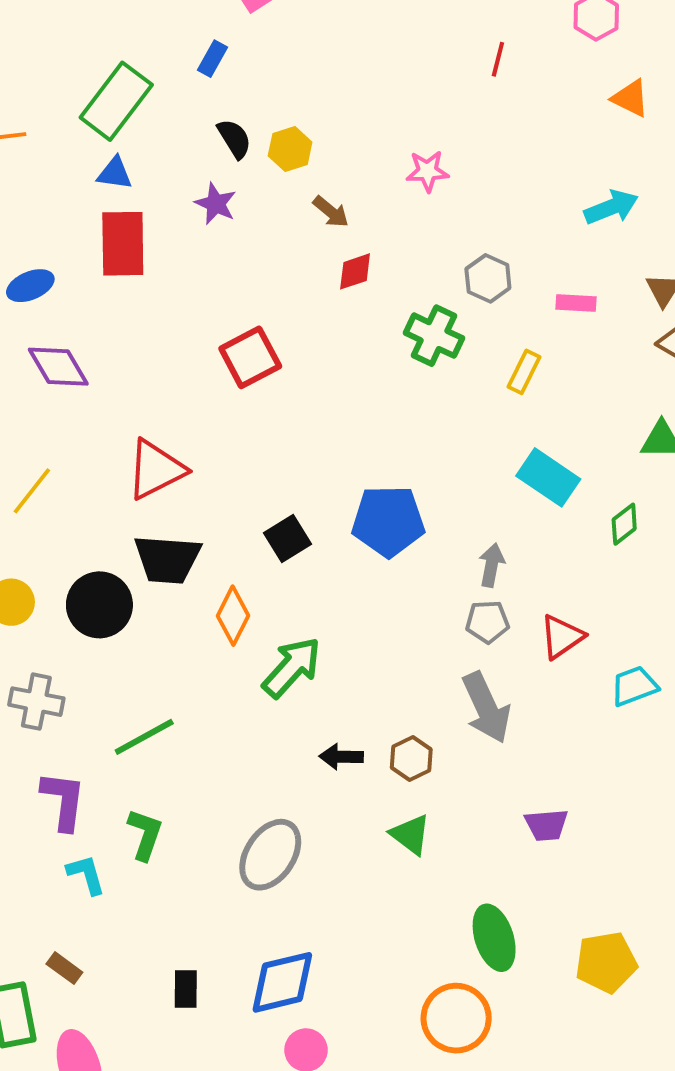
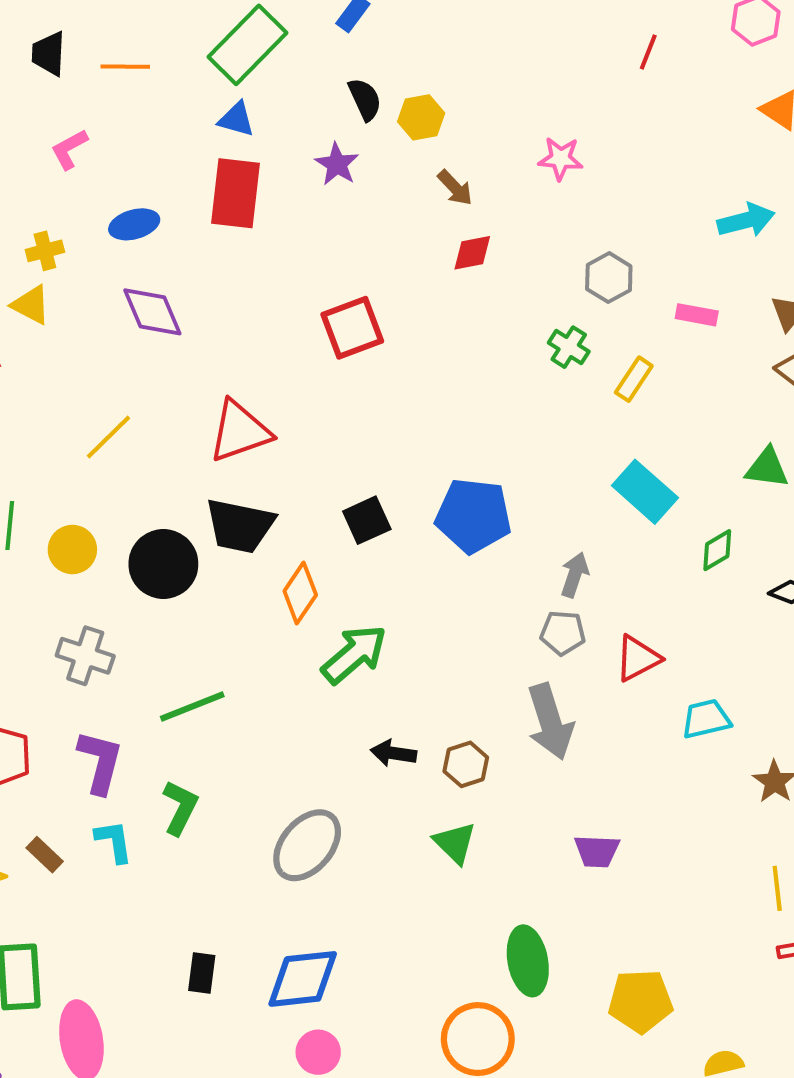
green cross: (434, 336) -> (569, 347), moved, size x0.7
brown rectangle: (64, 968) -> (45, 855), moved

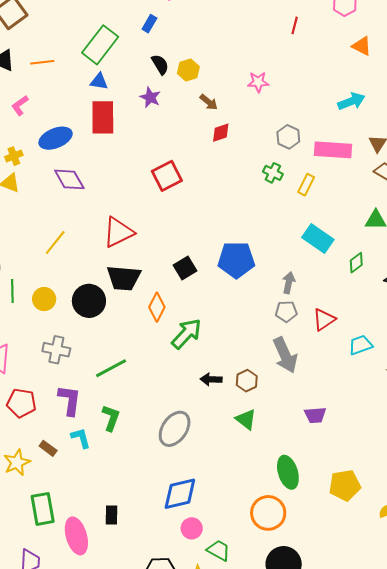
blue ellipse: (134, 224) -> (56, 138), size x1.4
pink rectangle: (697, 315) -> (333, 150), size x1.8
black rectangle: (202, 973) -> (112, 515), moved

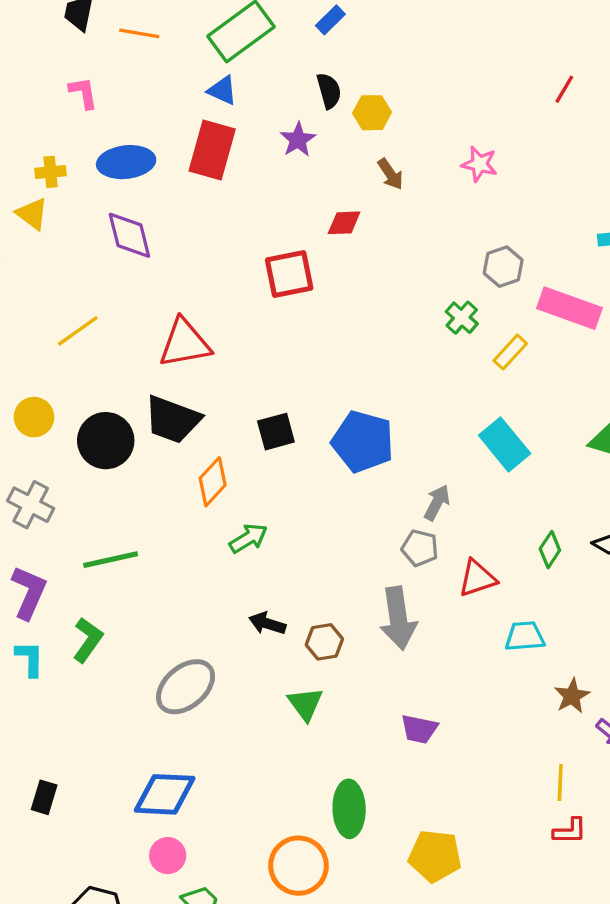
pink L-shape: (20, 105) -> (83, 93), turned 100
red diamond: (221, 133) -> (344, 223), moved
green diamond: (356, 263) -> (550, 550), moved, turned -35
green arrow: (186, 334) -> (248, 538), size x0.7

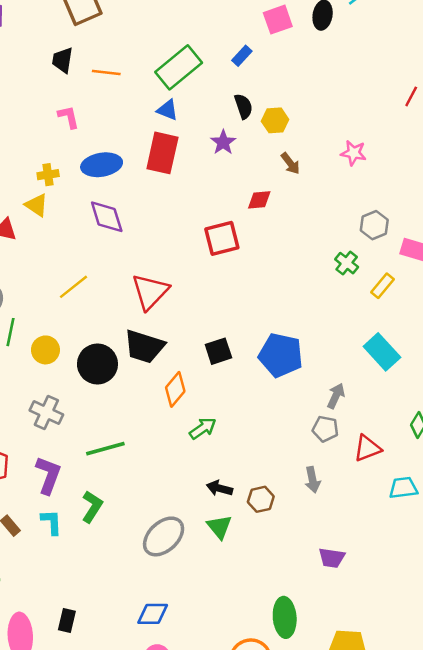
red triangle: (185, 343) -> (150, 292), turned -33
gray arrow: (398, 618) -> (313, 480), size x0.6
green triangle: (305, 704) -> (219, 527), moved
blue diamond: (165, 794) -> (153, 614), size x0.7

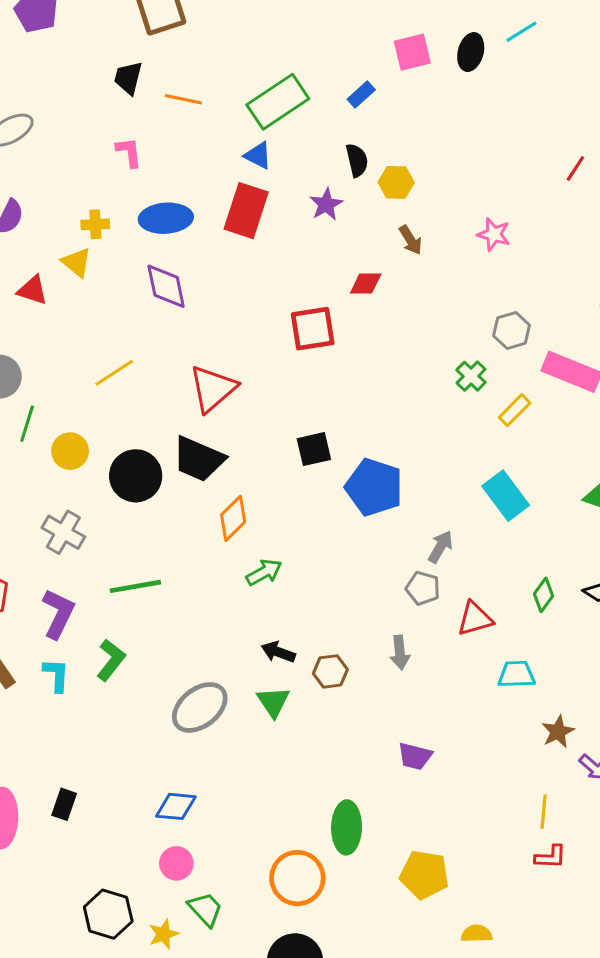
black square: (218, 351) -> (314, 449), moved

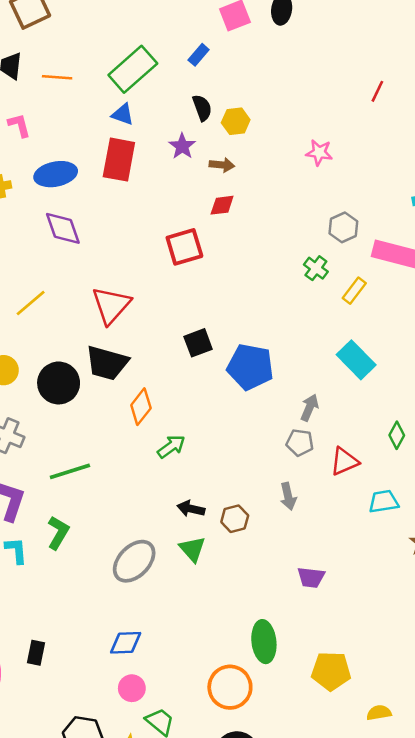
brown arrow: (411, 240) -> (222, 165), moved, turned -45

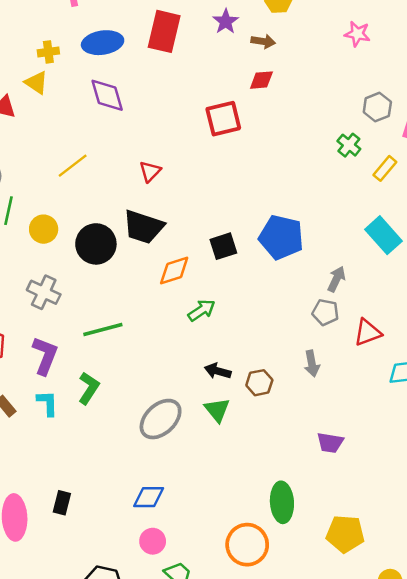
red triangle: (111, 305) -> (150, 171), size x0.6
black square: (198, 343) -> (223, 246), moved
orange diamond: (141, 407) -> (174, 270), turned 32

